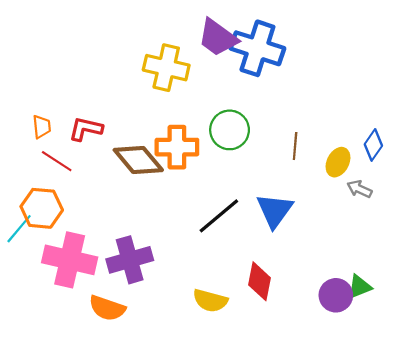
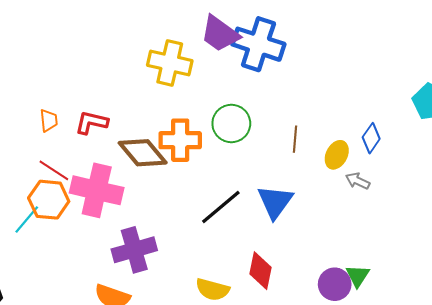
red line: (57, 161) -> (54, 170), moved
pink cross: (70, 260) -> (97, 190), moved
green triangle: (359, 287) -> (358, 276), turned -35

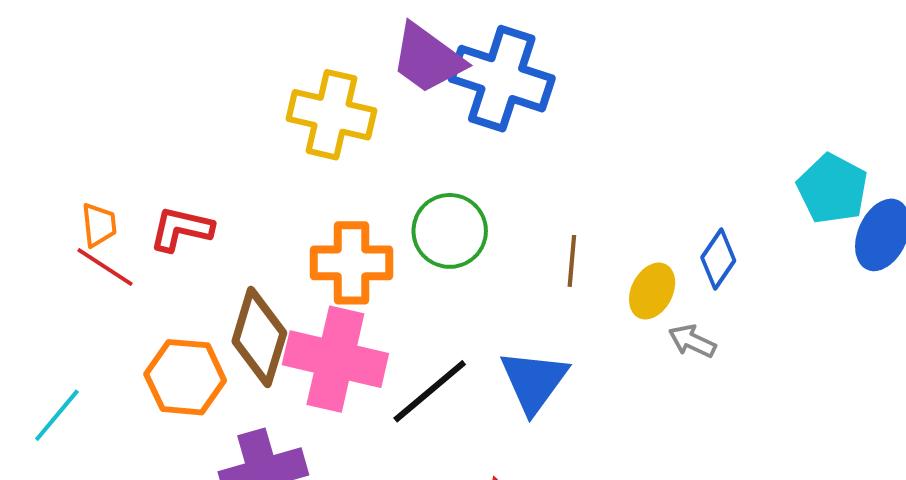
brown diamond: (143, 153) -> (259, 337), moved, turned 57
red line: (54, 170) -> (105, 267), moved
pink cross: (97, 190) -> (335, 359), moved
orange hexagon: (49, 200) -> (185, 377), moved

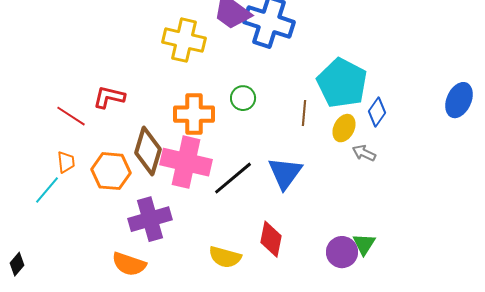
cyan pentagon: (832, 189) -> (342, 83), moved, size x1.4
orange trapezoid: (99, 225) -> (66, 162), moved
green circle: (450, 231) -> (243, 98), size x0.7

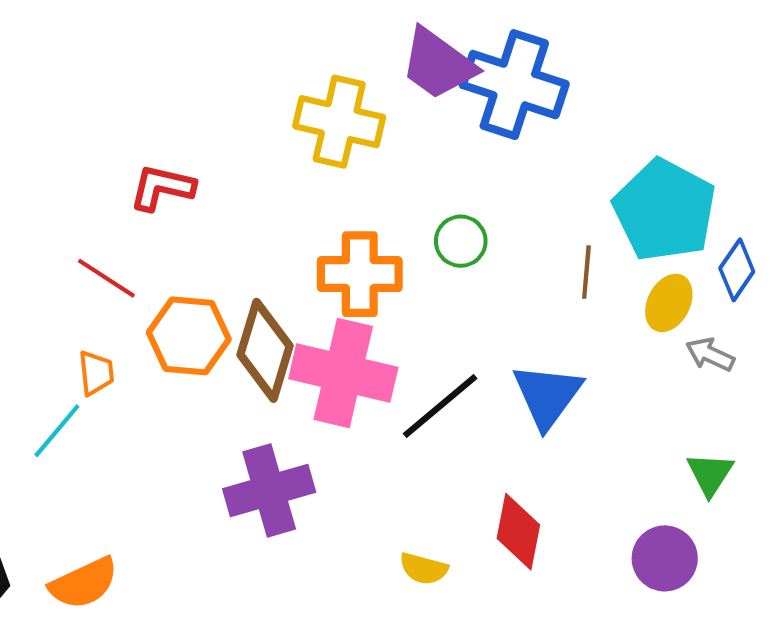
red L-shape: (109, 97) -> (162, 188), moved
orange hexagon: (111, 171) -> (189, 336), moved
green triangle: (364, 244) -> (710, 474), moved
yellow semicircle: (225, 257) -> (424, 569), size x0.7
orange semicircle: (129, 264) -> (84, 583), moved, turned -44

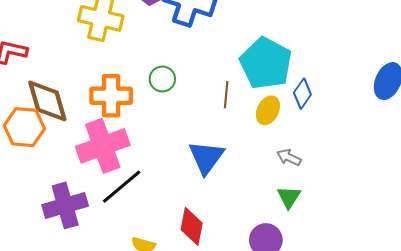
brown diamond: (265, 350) -> (47, 101), moved, turned -33
gray arrow: (710, 354) -> (289, 157), moved
pink cross: (343, 373) -> (103, 146), turned -33
black line: (440, 406) -> (122, 187), moved

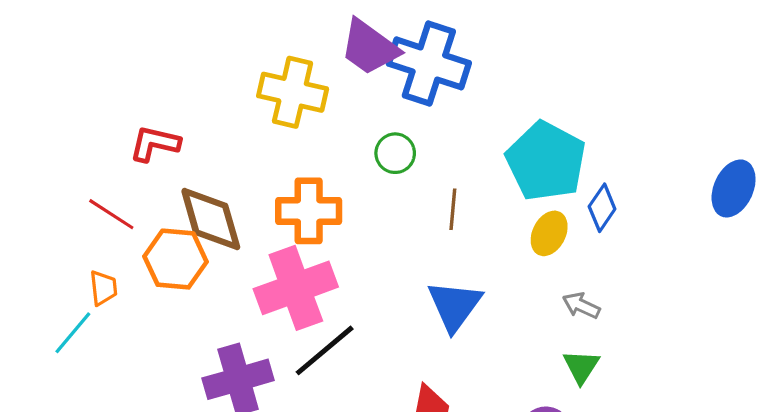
green circle: (162, 79) -> (395, 153), moved
brown line: (226, 95) -> (453, 209), moved

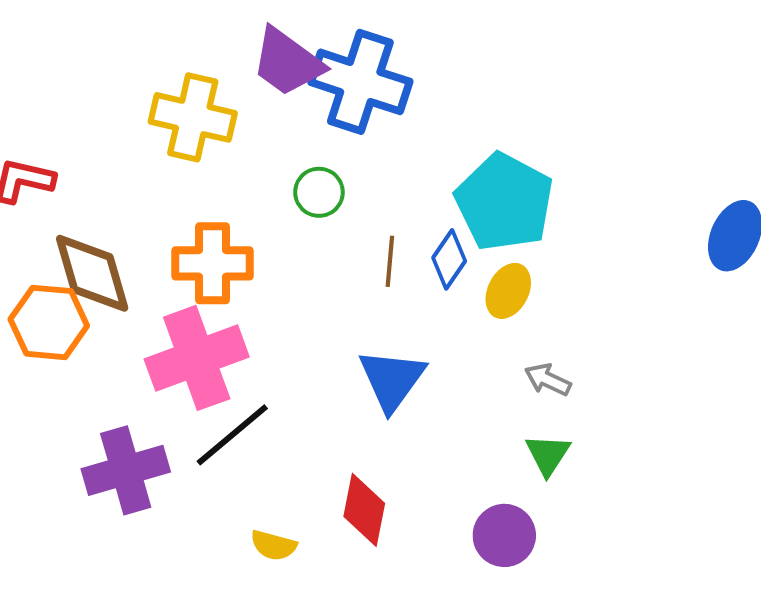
blue diamond: (602, 208) -> (449, 259), moved

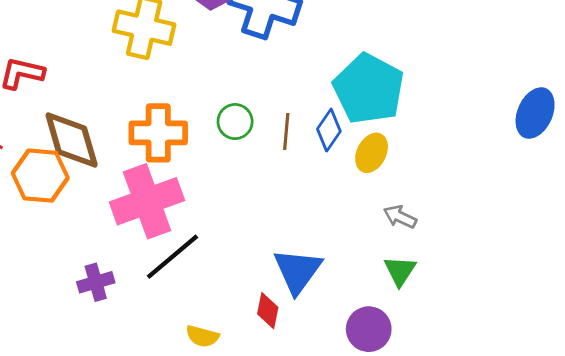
green circle: (319, 192) -> (235, 122), moved
blue triangle: (392, 380) -> (298, 271), moved
purple cross: (126, 470) -> (96, 282), size x0.6
red diamond: (364, 510) -> (268, 311), size x0.7

